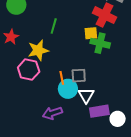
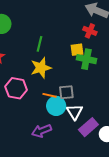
red cross: (105, 15) -> (90, 31), size x0.6
yellow star: (38, 50) -> (41, 68), moved
orange line: (62, 78) -> (50, 95), turned -64
purple rectangle: (99, 111) -> (88, 127), turned -30

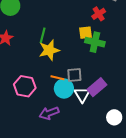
red cross: (90, 31) -> (99, 14), turned 32
green line: (40, 44) -> (43, 35), moved
pink hexagon: (16, 88) -> (25, 86), moved
purple rectangle: (88, 127) -> (97, 87), moved

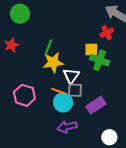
white triangle: (82, 95) -> (71, 76), moved
purple arrow: (49, 113) -> (67, 127), moved

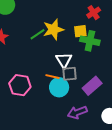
green line: (48, 47) -> (38, 34), turned 42
yellow star: (53, 62) -> (53, 29), moved
purple arrow: (67, 127) -> (77, 112), moved

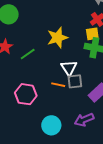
yellow square: (80, 31) -> (92, 34), moved
green line: (38, 34) -> (28, 54), moved
cyan circle: (59, 87) -> (51, 125), moved

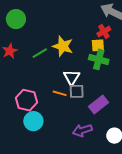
yellow star: (57, 38) -> (63, 46), turned 30
green line: (28, 54) -> (40, 53), moved
cyan circle: (51, 125) -> (33, 121), moved

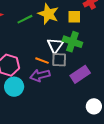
yellow square: (98, 45) -> (74, 17), moved
green cross: (99, 59) -> (72, 42), moved
purple arrow: (82, 130) -> (40, 75), moved

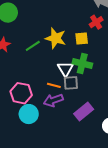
purple rectangle: (80, 74) -> (84, 111), moved

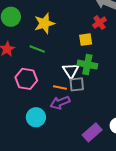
yellow star: (56, 38) -> (44, 23), moved, turned -30
green line: (33, 46) -> (37, 49), turned 56
pink hexagon: (21, 93) -> (26, 79), moved
purple rectangle: (84, 111) -> (92, 132), moved

